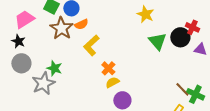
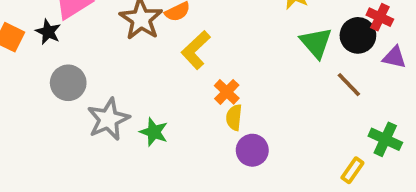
black star: (18, 41) -> (48, 32), moved
green star: (54, 68) -> (154, 132), moved
yellow semicircle: (112, 82) -> (234, 117), turned -56
brown line: (182, 89) -> (349, 85), moved

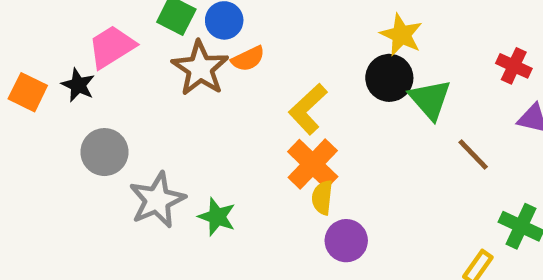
black circle: (358, 35) -> (389, 78), moved
yellow L-shape: (196, 50) -> (308, 109), moved
orange cross: (227, 92) -> (313, 164), size x1.5

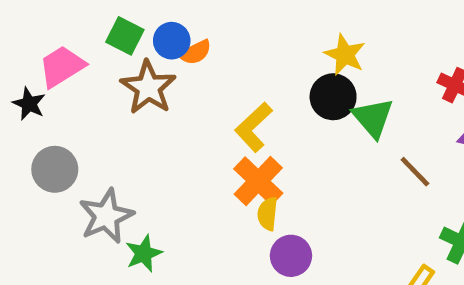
orange semicircle: (248, 59) -> (195, 52), moved
green star: (217, 217) -> (144, 253), moved, turned 30

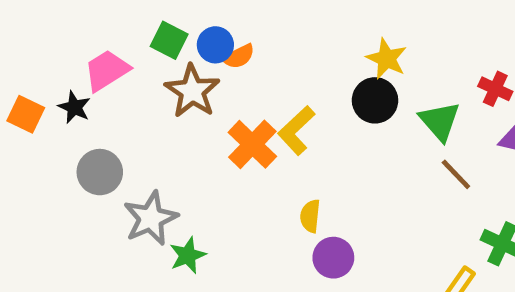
green triangle: (373, 118) -> (440, 121), moved
orange cross: (258, 181) -> (252, 144), moved

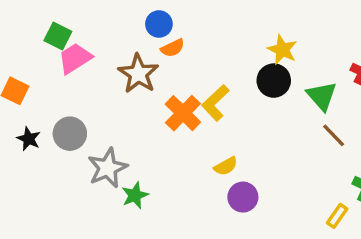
green square: (169, 40) -> (58, 36), moved
blue circle: (215, 45) -> (159, 24), moved
black star: (74, 107) -> (29, 139), moved
yellow semicircle: (310, 216) -> (226, 166), turned -125

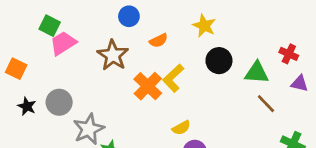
orange semicircle: (173, 48) -> (159, 40), moved
yellow star: (282, 50) -> (204, 26), moved
green triangle: (322, 96) -> (257, 73), turned -45

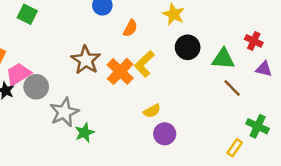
orange semicircle: (159, 40) -> (130, 28), turned -36
pink trapezoid: (63, 43) -> (18, 74), moved
brown star: (113, 55) -> (86, 60), moved

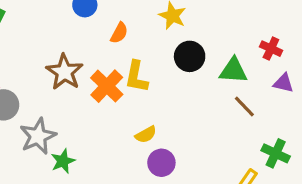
yellow L-shape: (144, 64) -> (136, 77), turned -36

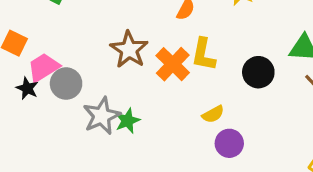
black circle: (190, 56) -> (258, 72), moved
green star: (63, 161) -> (127, 121), moved

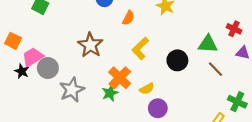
yellow L-shape: (203, 54) -> (140, 48), turned 35
orange cross: (173, 64) -> (120, 78), moved
green star: (127, 121) -> (110, 93), moved

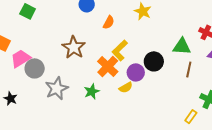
brown line: (215, 69) -> (189, 69), turned 56
black star: (22, 71) -> (11, 99), moved
orange cross: (120, 78) -> (108, 66), moved
purple circle: (158, 108) -> (136, 72), moved

